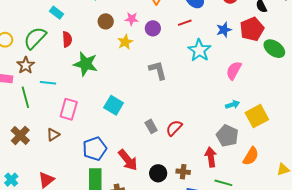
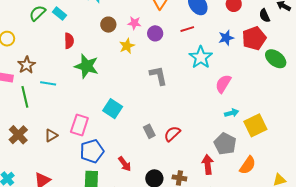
green semicircle: (35, 38) -> (38, 13), moved, size x0.7
pink semicircle: (234, 71) -> (223, 84), moved
pink rectangle: (69, 109) -> (79, 125), moved
red arrow: (128, 160) -> (125, 164), size x0.7

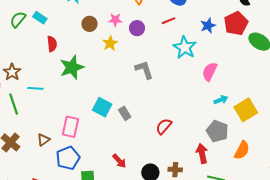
green star: (87, 66) -> (72, 67), turned -30
gray rectangle: (149, 131) -> (125, 113), moved
blue pentagon: (92, 151) -> (68, 158), moved

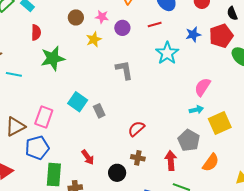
pink semicircle: (210, 72) -> (203, 87), moved
brown triangle: (43, 140) -> (15, 127), size x1.5
brown cross: (175, 170) -> (138, 158), moved

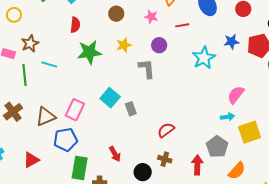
pink star: (102, 17) -> (151, 17), moved
red line: (155, 24) -> (182, 25), moved
purple circle: (122, 28) -> (159, 45), moved
yellow star: (94, 39) -> (124, 45), moved
gray L-shape: (124, 70) -> (147, 69), moved

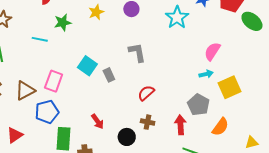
green star: (89, 52) -> (63, 22), size x0.7
cyan line: (49, 65) -> (40, 39), moved
gray L-shape: (147, 69) -> (137, 52), moved

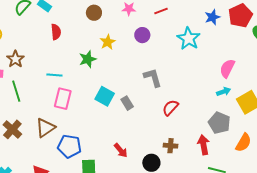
green star: (63, 22) -> (88, 59), moved
pink rectangle: (54, 81) -> (63, 99), moved
red semicircle: (146, 93) -> (170, 108), moved
blue pentagon: (47, 112) -> (69, 146), turned 30

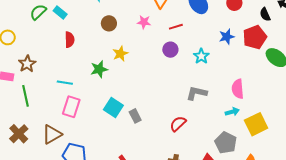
purple circle: (142, 35) -> (170, 50), moved
cyan star: (189, 38) -> (201, 56), size x0.7
pink semicircle: (227, 68) -> (238, 89), turned -36
gray L-shape: (153, 78) -> (197, 93), moved, turned -65

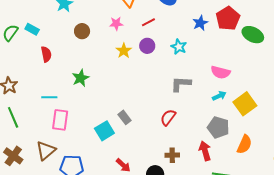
yellow star: (120, 54) -> (124, 51), moved
pink semicircle: (238, 89) -> (220, 72), turned -60
cyan square: (113, 107) -> (104, 131), moved, turned 36

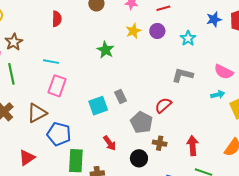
green star: (81, 78) -> (105, 50), moved, turned -30
gray pentagon: (218, 127) -> (141, 122), moved

